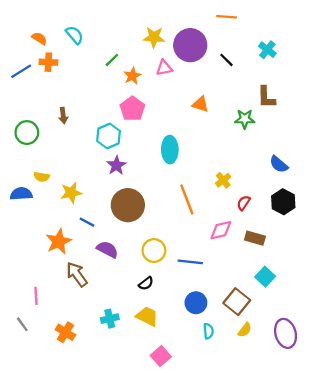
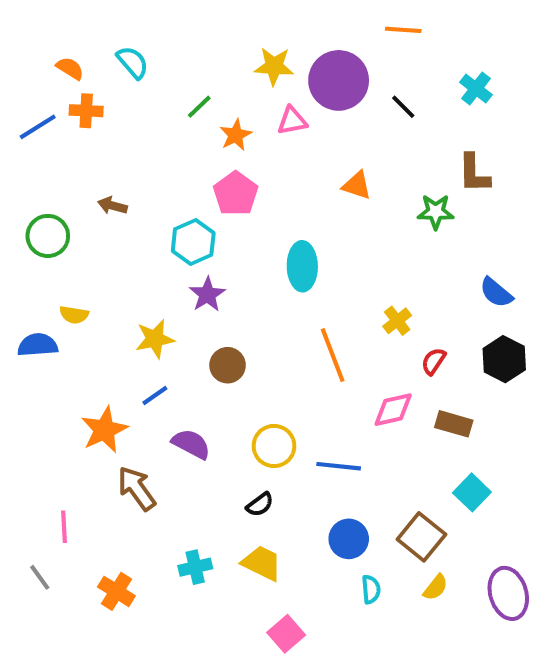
brown arrow: (63, 116) -> (112, 206), turned 112
yellow star: (71, 193) -> (155, 339), moved
brown circle: (128, 205) -> (228, 365), size x0.6
blue line: (87, 222) -> (155, 395), turned -63

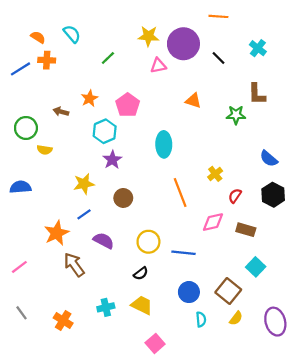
orange star: (236, 135) -> (89, 98), moved
yellow semicircle: (74, 315) -> (45, 150), moved
pink line: (64, 527) -> (19, 267), moved, turned 56

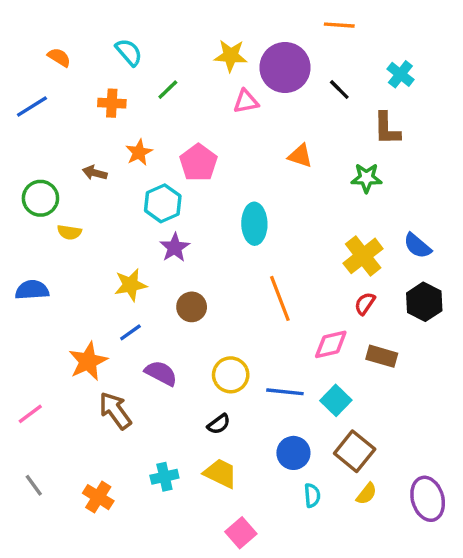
cyan semicircle: (72, 34) -> (129, 52), moved
orange cross: (47, 60) -> (112, 103), moved
brown L-shape: (257, 94) -> (387, 129), moved
yellow cross: (215, 174) -> (363, 256), moved, size x1.6
cyan square: (256, 267) -> (336, 400), moved

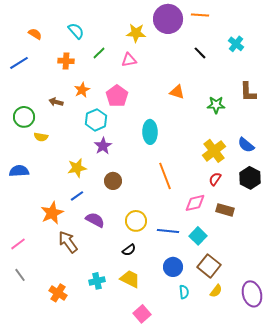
purple circle: (285, 67) -> (168, 19), moved
pink triangle: (246, 101) -> (129, 60), moved
brown L-shape: (387, 129) -> (248, 92), moved
gray line: (34, 485) -> (20, 275), moved

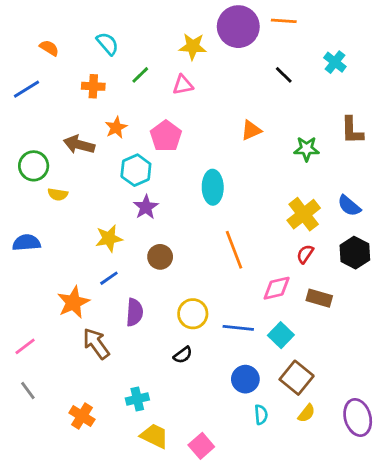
orange triangle: (177, 92) -> (251, 130), turned -42
brown arrow: (56, 102) -> (79, 145), size x1.5
purple semicircle: (95, 220) -> (135, 312), turned 66
yellow trapezoid: (130, 279) -> (154, 436), moved

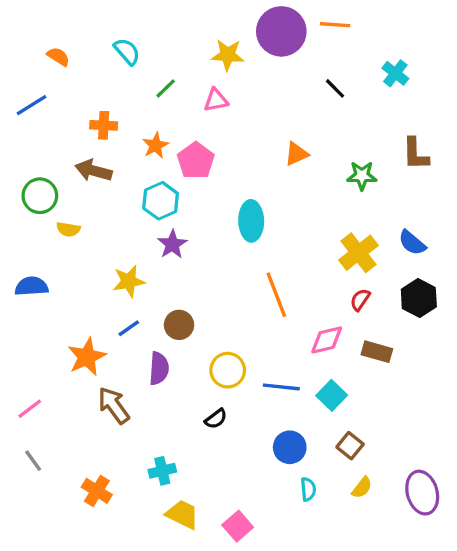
orange cross: (93, 86) -> (104, 125), moved
orange star: (116, 128) -> (156, 145), moved
brown circle: (160, 257) -> (179, 325), moved
brown square: (297, 378) -> (350, 446), size x0.7

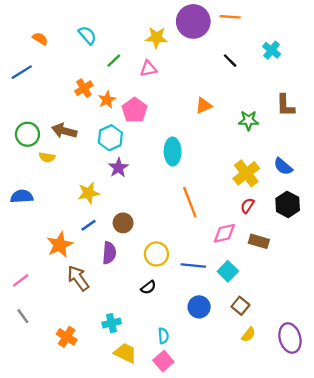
orange cross: (104, 125) -> (84, 88), moved, turned -36
brown arrow: (94, 171) -> (64, 131), moved
cyan semicircle: (308, 489) -> (163, 336), moved

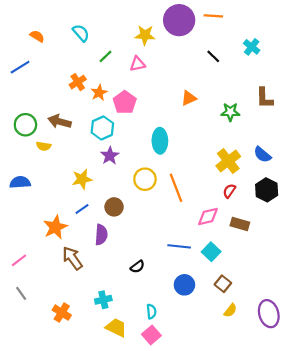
yellow circle: (156, 254) -> (145, 179), moved

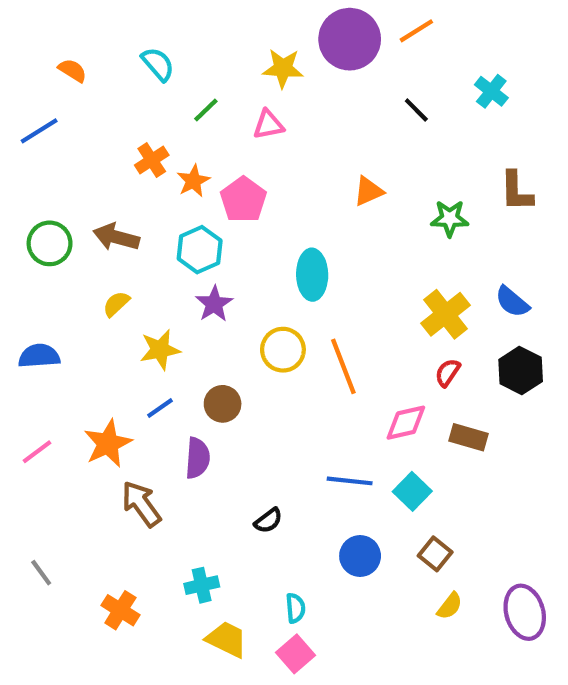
orange line: (213, 16) -> (416, 31), turned -36
yellow semicircle: (44, 146) -> (116, 304), moved, turned 128
pink line: (19, 260) -> (37, 452), moved

